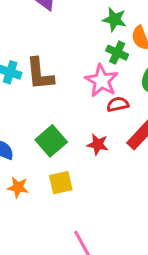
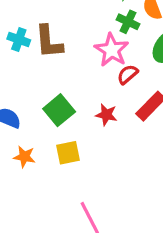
red semicircle: (118, 104) -> (128, 74), turned -30

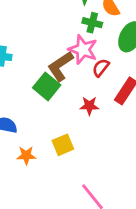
brown L-shape: (49, 42) -> (61, 66), moved, turned 72
green square: (59, 110) -> (47, 86), moved

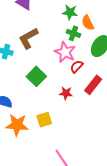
brown L-shape: (61, 66) -> (28, 38), moved
orange star: (26, 155) -> (17, 125), size x1.6

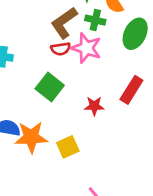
brown L-shape: (28, 38) -> (64, 23), moved
red semicircle: (77, 66) -> (61, 49), moved, turned -136
orange star: (17, 125) -> (31, 137), moved

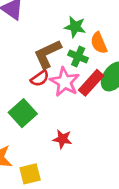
red semicircle: (61, 49) -> (40, 78), turned -36
red rectangle: (131, 90) -> (91, 83), moved

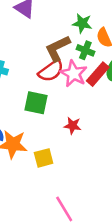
red semicircle: (40, 78) -> (51, 71), size x1.5
green square: (23, 113) -> (36, 103), turned -35

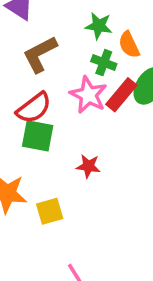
brown L-shape: (58, 48) -> (40, 54), moved
red semicircle: (51, 71) -> (34, 108), moved

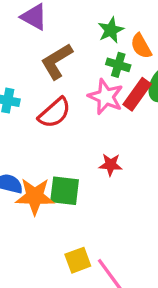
green star: (99, 26) -> (111, 30), turned -30
green square: (38, 136) -> (65, 191), moved
yellow square: (50, 211) -> (78, 260), moved

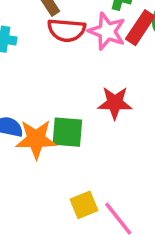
red semicircle: (55, 113) -> (67, 30), moved, turned 48
red star: (111, 165) -> (115, 103), size x1.4

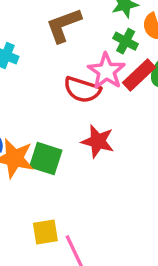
red semicircle: (67, 30) -> (82, 90), moved

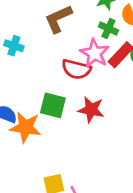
green square: (46, 159) -> (53, 105), moved

